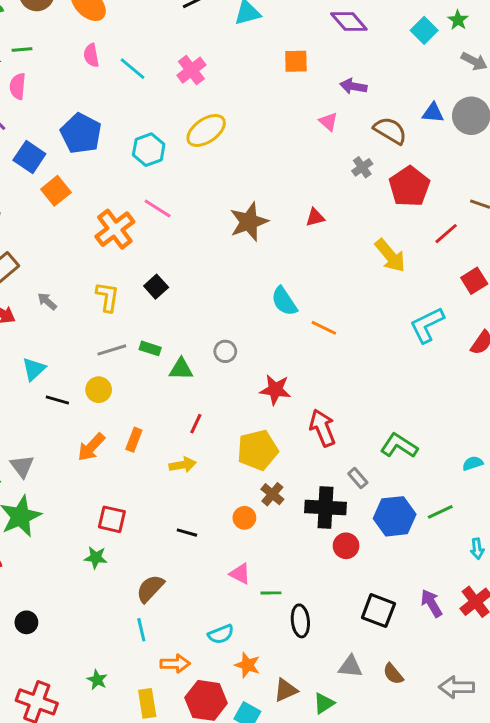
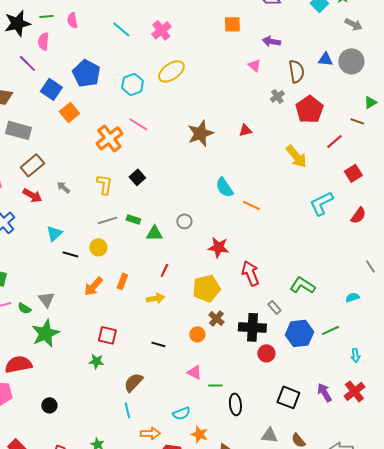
pink semicircle: (91, 55) -> (72, 20), moved
brown semicircle: (390, 130) -> (296, 71), turned 50

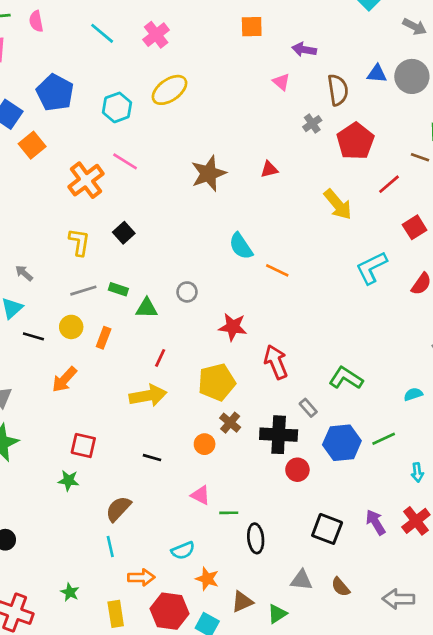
gray arrow: (63, 187) -> (24, 273), moved
orange rectangle: (122, 281) -> (104, 338), moved
yellow arrow: (155, 298) -> (148, 396), size x1.5

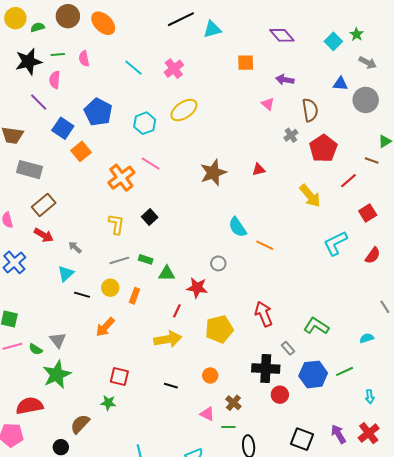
blue triangle: (377, 74) -> (340, 84), moved
gray circle: (187, 292) -> (218, 263), moved
red star: (233, 327) -> (197, 288), moved
brown cross: (230, 423) -> (233, 403), moved
brown semicircle: (118, 509) -> (80, 424), moved

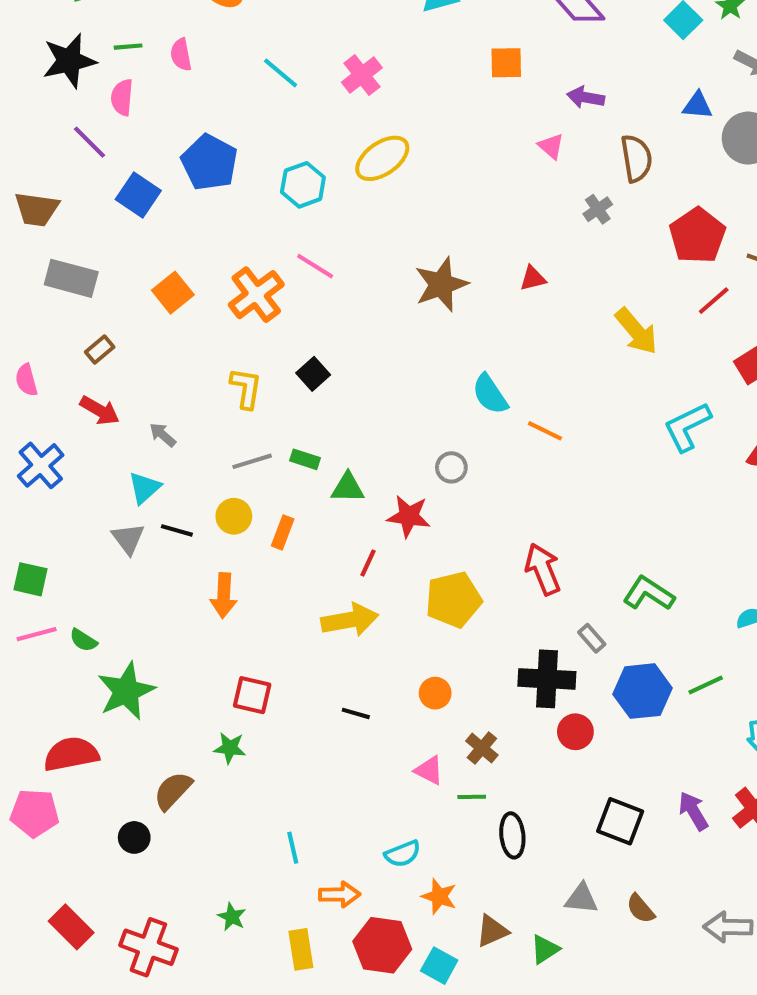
red pentagon: (323, 148) -> (697, 236), moved
orange square: (81, 151) -> (173, 293), moved
brown rectangle: (44, 205) -> (100, 349), size x0.6
orange arrow: (105, 327) -> (224, 596), turned -40
gray triangle: (58, 340) -> (128, 539), moved

